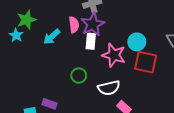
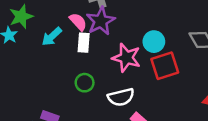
pink semicircle: (74, 25) -> (78, 22), turned -35
white rectangle: (91, 41) -> (84, 43), moved
red square: (146, 62) -> (165, 66), turned -30

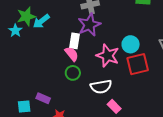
pink semicircle: (78, 22) -> (72, 54), moved
cyan arrow: (52, 37) -> (41, 21), moved

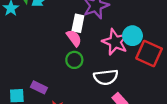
cyan circle: (131, 44) -> (133, 36), moved
red square: (138, 64) -> (149, 53), turned 35

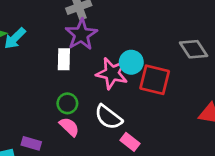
pink semicircle: (74, 38) -> (69, 127), moved
white semicircle: (106, 77) -> (108, 117), turned 55

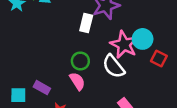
red square: (155, 80) -> (159, 58), size x0.6
white semicircle: (108, 117) -> (114, 66), moved

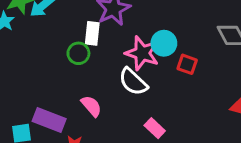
green circle: (80, 61) -> (78, 53), moved
purple rectangle: (42, 88) -> (49, 120), size x1.5

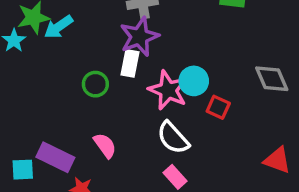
white rectangle: (92, 33) -> (130, 63), moved
white semicircle: (133, 82) -> (173, 138), moved

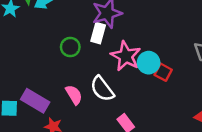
cyan circle: (194, 81) -> (149, 63), moved
white semicircle: (173, 138) -> (102, 89), moved

